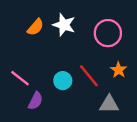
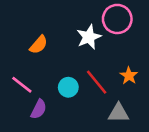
white star: (64, 25) -> (89, 37), moved, turned 30
orange semicircle: (35, 27) -> (39, 45), moved
pink circle: (108, 33) -> (117, 19), moved

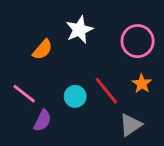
pink circle: (117, 19) -> (138, 41), moved
white star: (89, 37) -> (79, 30), moved
gray triangle: (119, 113) -> (130, 125), turned -35

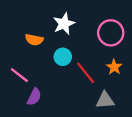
orange semicircle: (43, 50) -> (34, 40), turned 60
cyan circle: (75, 96) -> (63, 57), moved
gray triangle: (130, 125) -> (105, 100), turned 30

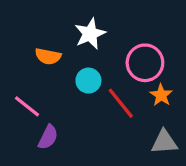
pink circle: (111, 33) -> (145, 63), moved
gray triangle: (105, 100) -> (164, 142), moved

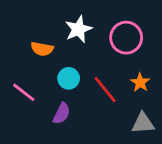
pink circle: (145, 63) -> (126, 38), moved
cyan circle: (88, 81) -> (69, 78), moved
purple semicircle: (48, 137) -> (62, 113), moved

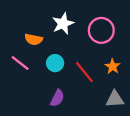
pink line: (24, 92) -> (20, 63), moved
purple semicircle: (62, 113) -> (57, 98), moved

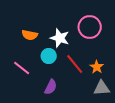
white star: (63, 24) -> (60, 38), moved, turned -30
pink line: (20, 63) -> (22, 68), moved
orange star: (113, 66) -> (97, 67), moved

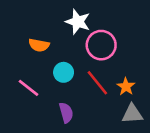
pink circle: (90, 27) -> (101, 45), moved
white star: (60, 38) -> (78, 22), moved
purple semicircle: (51, 87) -> (66, 113), turned -42

